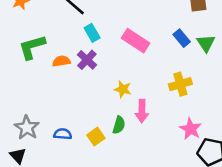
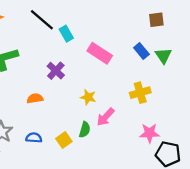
cyan rectangle: (92, 33) -> (66, 34), moved
orange semicircle: (61, 61) -> (35, 98), moved
pink arrow: (142, 111) -> (106, 117), turned 42
pink star: (191, 129) -> (149, 133), turned -30

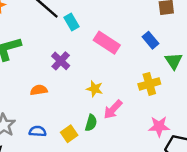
green triangle: (163, 56) -> (174, 61), moved

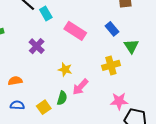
orange semicircle: (39, 90) -> (15, 81), moved

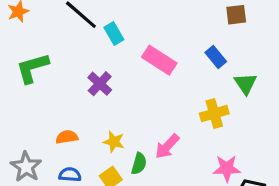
yellow star: (65, 70) -> (114, 142), moved

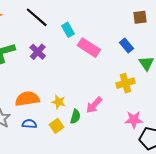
cyan rectangle: (114, 34) -> (68, 30), moved
purple cross: (100, 84) -> (38, 52), moved
orange semicircle: (67, 137) -> (27, 99), size x1.6

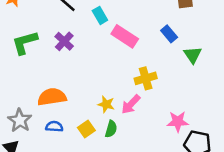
yellow cross: (125, 83) -> (146, 78), moved
yellow star: (59, 102) -> (106, 104), moved
green semicircle: (75, 117) -> (111, 129), moved

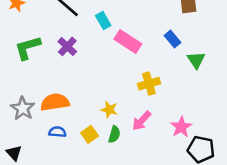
pink arrow: (131, 104) -> (142, 121), moved
gray star: (20, 120) -> (23, 108), moved
pink star: (178, 122) -> (181, 127), turned -30

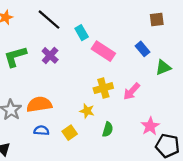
green triangle: (196, 60) -> (163, 67), turned 42
yellow cross: (149, 84) -> (103, 88), moved
pink arrow: (142, 121) -> (132, 91), moved
green semicircle: (114, 134) -> (108, 129), moved

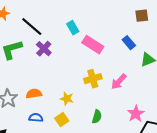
black line: (49, 20) -> (32, 27), moved
orange semicircle: (39, 104) -> (34, 94), size x0.7
yellow star: (87, 111) -> (67, 99), moved

